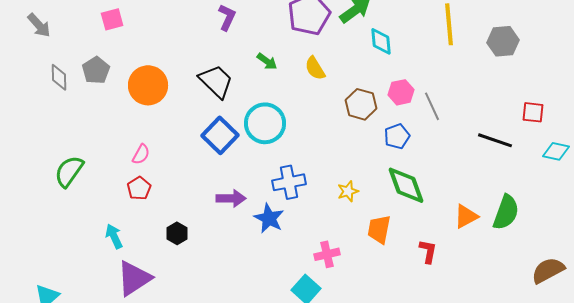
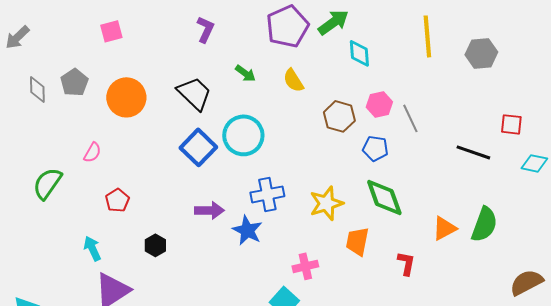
pink square: (112, 19) -> (111, 31), moved
gray arrow: (39, 25) -> (17, 37), turned 88
blue pentagon: (397, 136) -> (375, 148), turned 30
pink semicircle: (141, 154) -> (92, 152), moved
yellow star: (348, 191) -> (326, 203), size x1.6

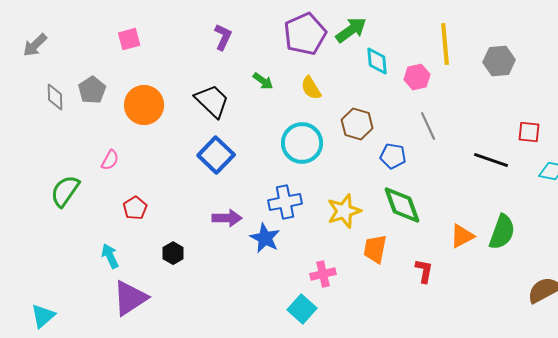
pink hexagon: (379, 104) -> (417, 77), moved
cyan circle: (243, 135) -> (302, 143), moved

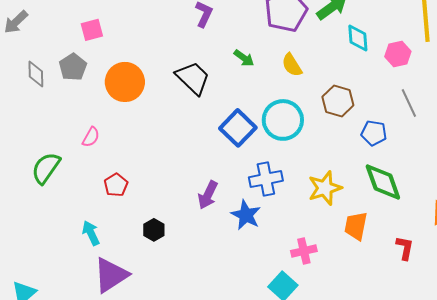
pink square: (129, 39) -> (92, 30), moved
blue square: (216, 155) -> (238, 128), moved
purple arrow: (227, 218) -> (208, 195), turned 116

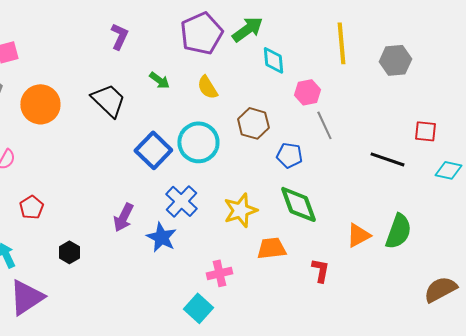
pink hexagon: (398, 54) -> (307, 92), moved
blue cross: (266, 179) -> (181, 201), turned -36
orange trapezoid: (356, 226) -> (271, 248), turned 72

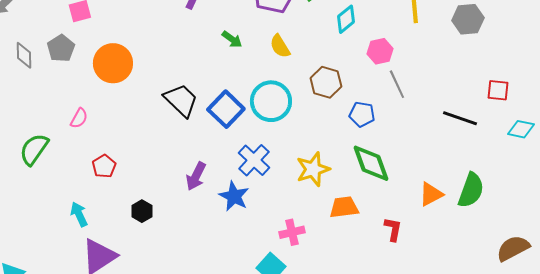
cyan diamond: (273, 60) -> (346, 19), turned 56
black trapezoid: (108, 100) -> (181, 100), moved

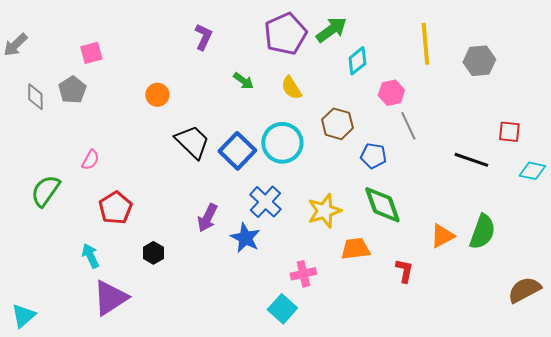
orange circle: (113, 63) -> (157, 95), moved, size x0.6
red pentagon: (104, 166) -> (115, 208), size x1.4

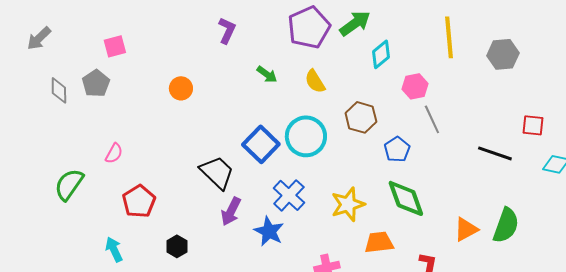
black trapezoid: (192, 142) -> (217, 172), moved
blue pentagon: (373, 156) -> (397, 149), turned 30

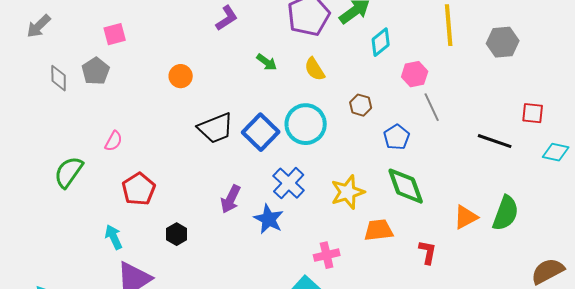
purple L-shape: (227, 30) -> (227, 18), turned 32
brown hexagon: (361, 117) -> (361, 105), size x0.7
black trapezoid: (217, 172) -> (216, 128), moved, turned 114

